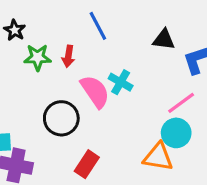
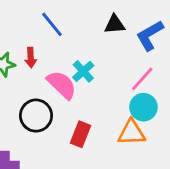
cyan cross: (121, 82) -> (83, 71), turned 30
red rectangle: (87, 164) -> (80, 134), moved

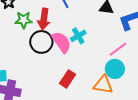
red arrow: (31, 58) -> (44, 19), size x1.5
black circle: (36, 116) -> (41, 42), moved

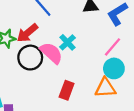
red arrow: (44, 19) -> (27, 33), turned 55

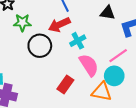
red arrow: (27, 33) -> (59, 25), moved
pink semicircle: (51, 53) -> (89, 65), moved

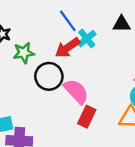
cyan cross: (78, 41) -> (87, 39), moved
pink semicircle: (89, 65) -> (76, 91), moved

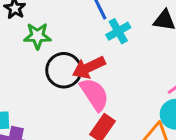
red arrow: (67, 48) -> (89, 67), moved

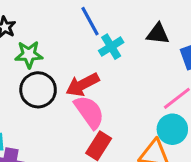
black circle: (64, 70) -> (38, 90), moved

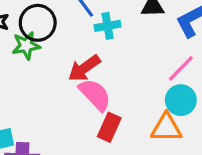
cyan cross: (111, 47) -> (108, 26), turned 30
black circle: (38, 90) -> (38, 23), moved

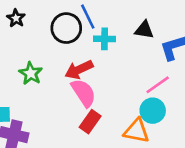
black circle: (38, 23) -> (66, 28), moved
green star: (26, 46) -> (31, 73), moved, turned 30

